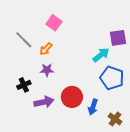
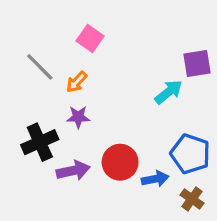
blue pentagon: (112, 78) -> (190, 154), moved
black cross: (24, 85) -> (40, 142), size x1.5
blue arrow: (93, 107) -> (155, 179), turned -119

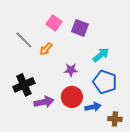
purple square: (197, 64) -> (80, 28), moved, turned 30
purple star: (78, 117) -> (71, 70), moved
blue pentagon: (190, 154) -> (105, 82), moved
brown cross: (192, 199) -> (115, 119), turned -32

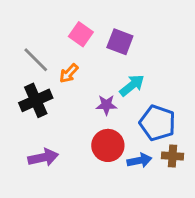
cyan arrow: (101, 55) -> (132, 85), moved
black cross: (24, 85) -> (36, 100), moved
purple arrow: (44, 102) -> (43, 157), moved
brown cross: (115, 119) -> (173, 156), moved

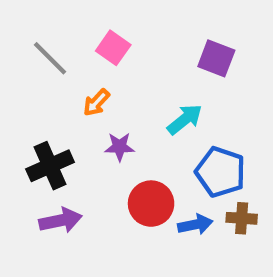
purple square: (120, 42) -> (216, 58), moved
gray line: (36, 60) -> (50, 58), moved
black cross: (36, 100) -> (50, 166), moved
purple star: (106, 105) -> (119, 147), moved

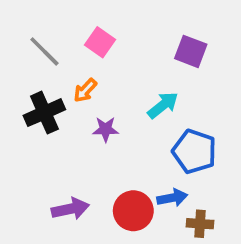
black cross: (50, 166) -> (44, 113), moved
red circle: (151, 204) -> (133, 211), moved
brown cross: (242, 218) -> (200, 224), moved
purple arrow: (61, 220) -> (70, 209), moved

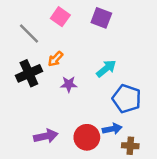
pink square: (100, 42) -> (60, 17), moved
purple square: (191, 51) -> (101, 18), moved

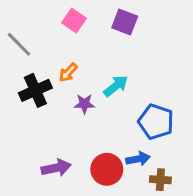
gray line: (29, 34) -> (19, 44), moved
cyan arrow: (106, 69) -> (116, 86), moved

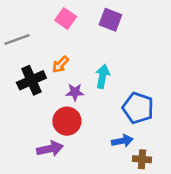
gray line: (19, 44) -> (17, 39), turned -65
cyan arrow: (116, 86) -> (103, 76), turned -40
red circle: (107, 169) -> (67, 121), moved

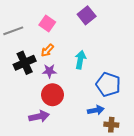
pink square: (66, 18) -> (47, 24), moved
purple square: (110, 20) -> (87, 15), turned 30
purple star: (75, 92) -> (49, 71), moved

